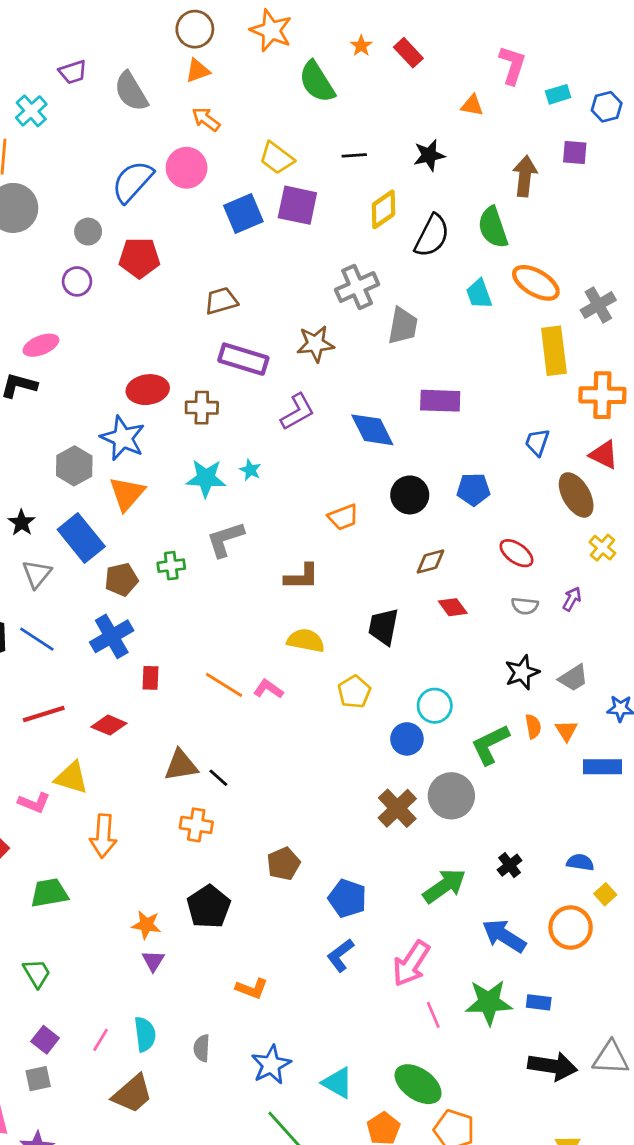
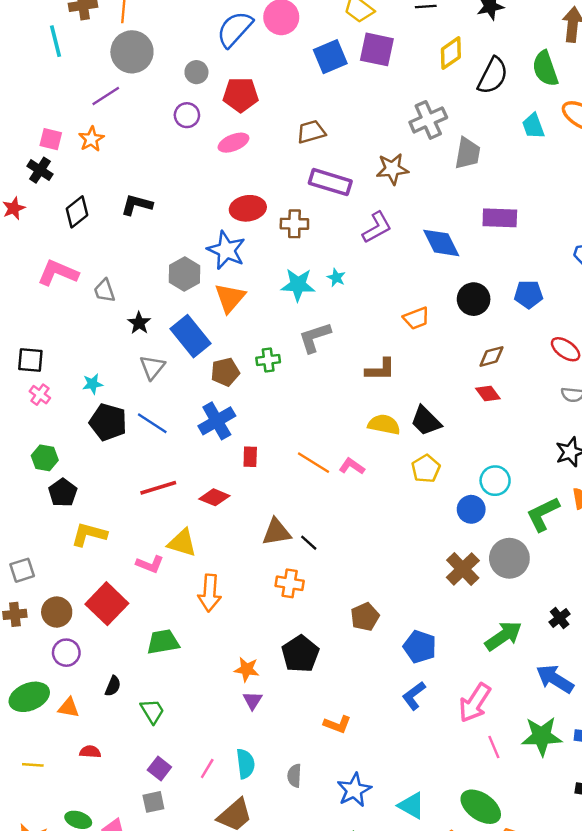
pink ellipse: (41, 345) -> (233, 143), moved
red diamond: (453, 607) -> (488, 393), moved
black trapezoid: (383, 627) -> (426, 421), moved, turned -56

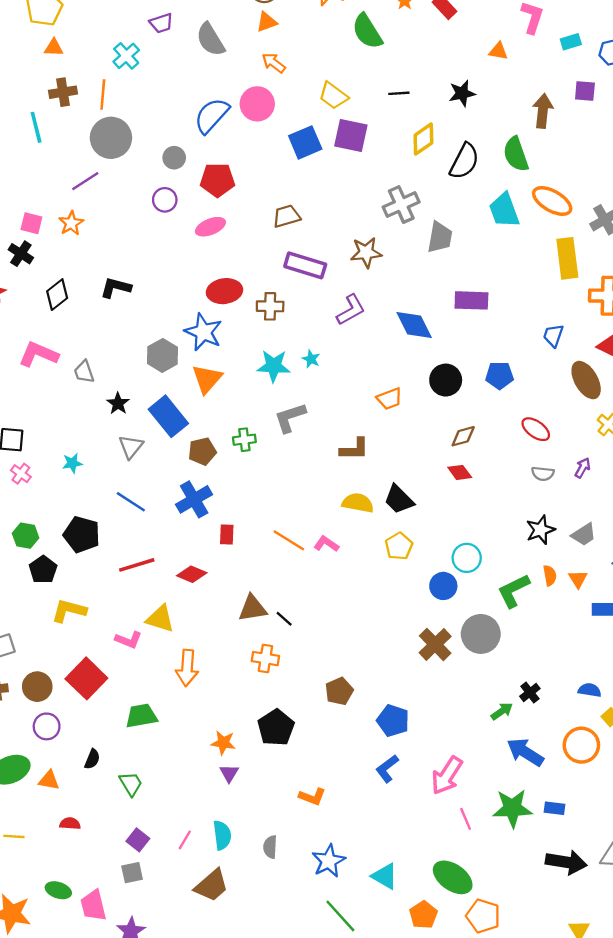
cyan trapezoid: (533, 126) -> (504, 210), size x1.4
black pentagon: (108, 422) -> (82, 534), moved
green arrow: (503, 636) -> (502, 711), moved, size x0.6

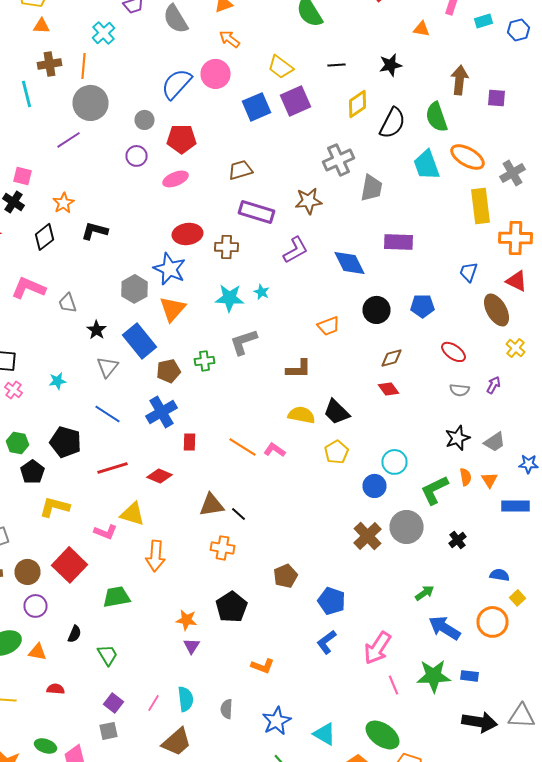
purple square: (585, 91) -> (496, 98), moved
purple square: (351, 135) -> (296, 101), turned -36
orange star: (71, 223) -> (64, 203), moved
black cross: (530, 692) -> (458, 540), moved

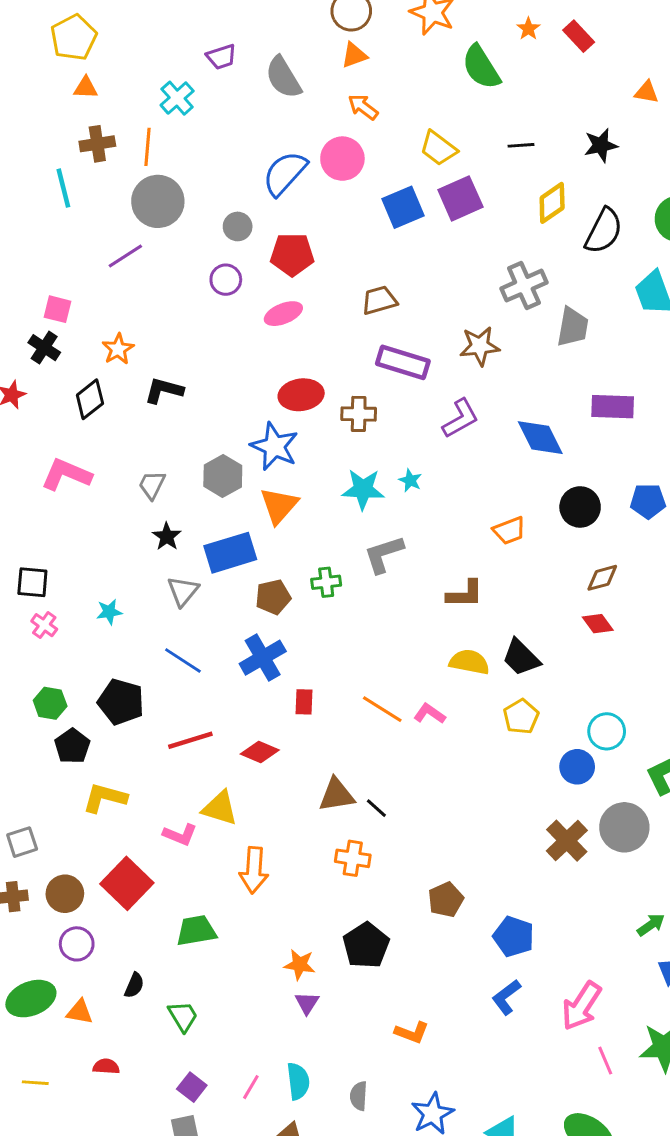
gray trapezoid: (68, 303) -> (152, 485), moved, turned 45
blue rectangle: (140, 341) -> (230, 553), turned -68

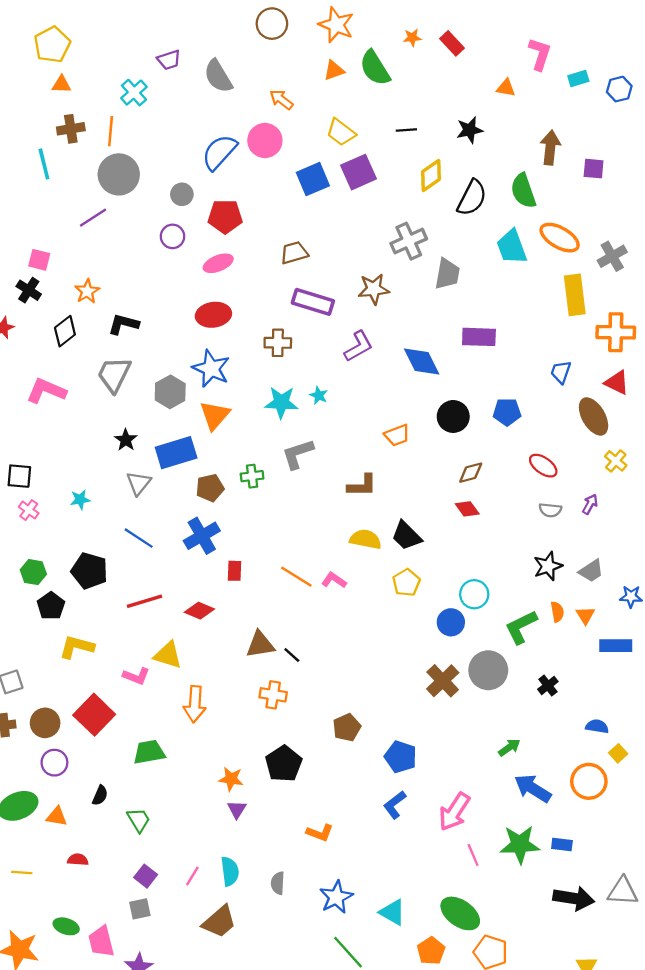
orange star: (528, 29) -> (412, 38), turned 30
orange triangle: (354, 55) -> (334, 70), moved
red ellipse: (301, 395) -> (213, 315), moved
gray trapezoid: (152, 485) -> (114, 374), moved, size x1.6

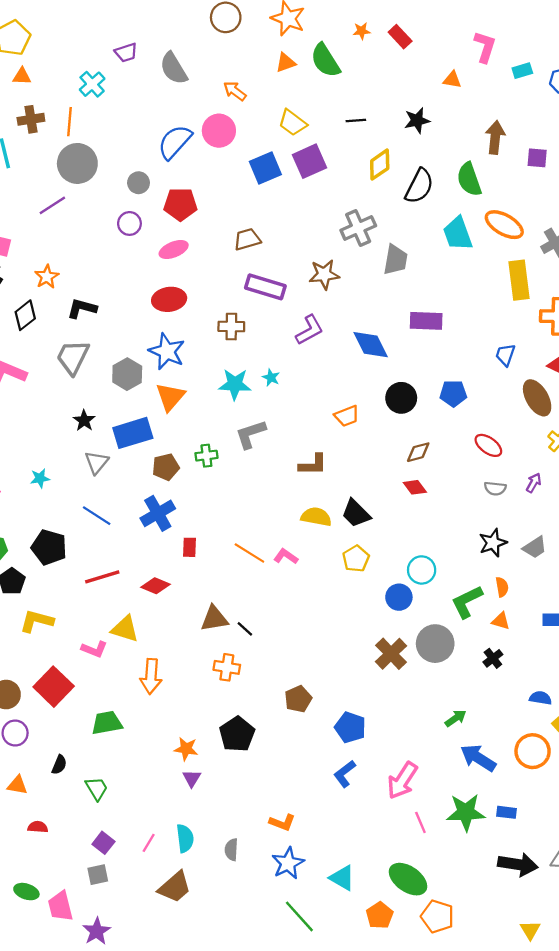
orange triangle: (585, 615) -> (501, 621), moved, turned -42
orange L-shape: (320, 833) -> (282, 822), moved

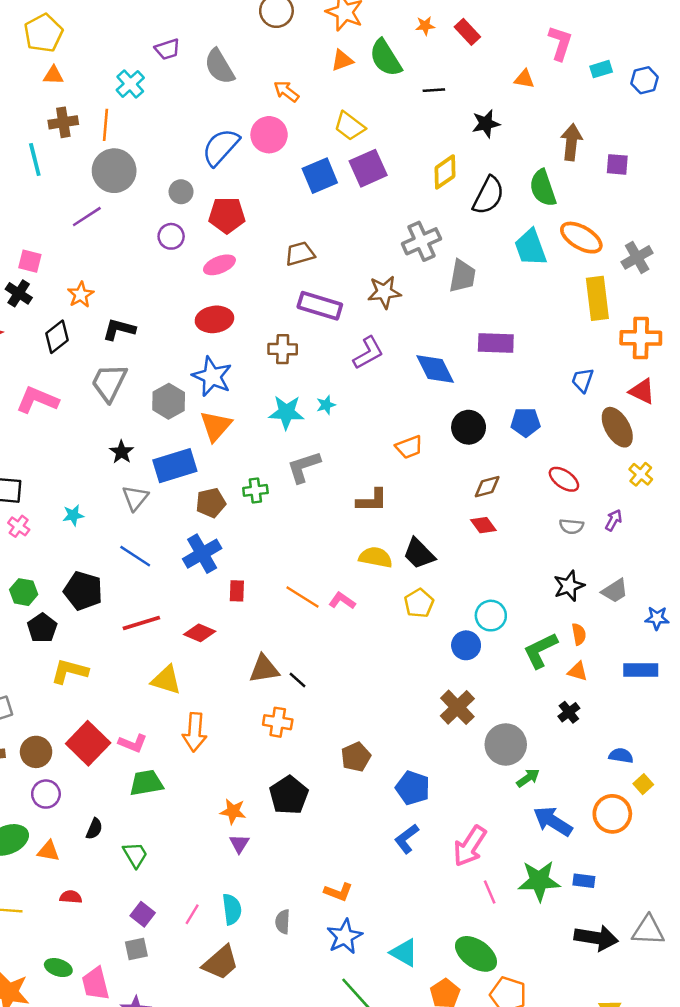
black line: (356, 120) -> (434, 90), moved
cyan star: (271, 377) -> (326, 405), turned 30
gray circle: (435, 644) -> (506, 744), moved
pink L-shape: (94, 649) -> (133, 743), moved

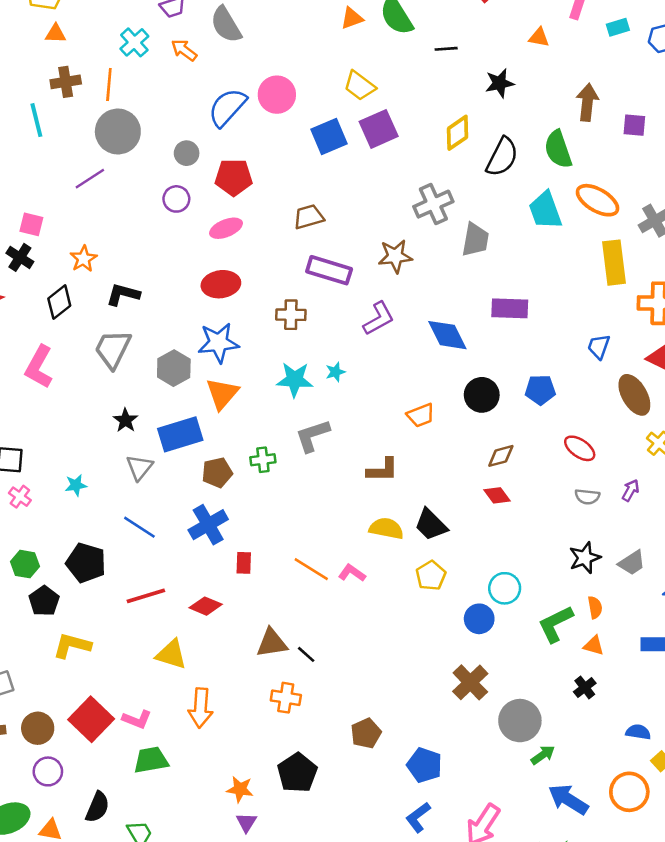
orange arrow: (286, 91) -> (184, 50), moved
blue star: (212, 376) -> (218, 343), turned -30
pink L-shape: (37, 400) -> (39, 367), turned -84
black semicircle: (94, 829) -> (97, 807), size x1.4

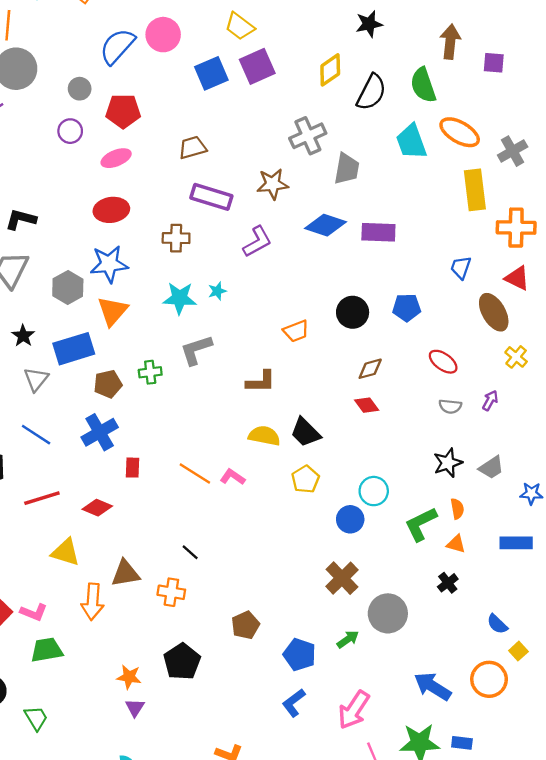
blue diamond: (447, 335) -> (325, 225), moved, turned -45
brown triangle: (272, 643) -> (125, 573), moved
blue semicircle: (638, 732) -> (497, 624), turned -145
green arrow: (543, 755) -> (348, 639), moved

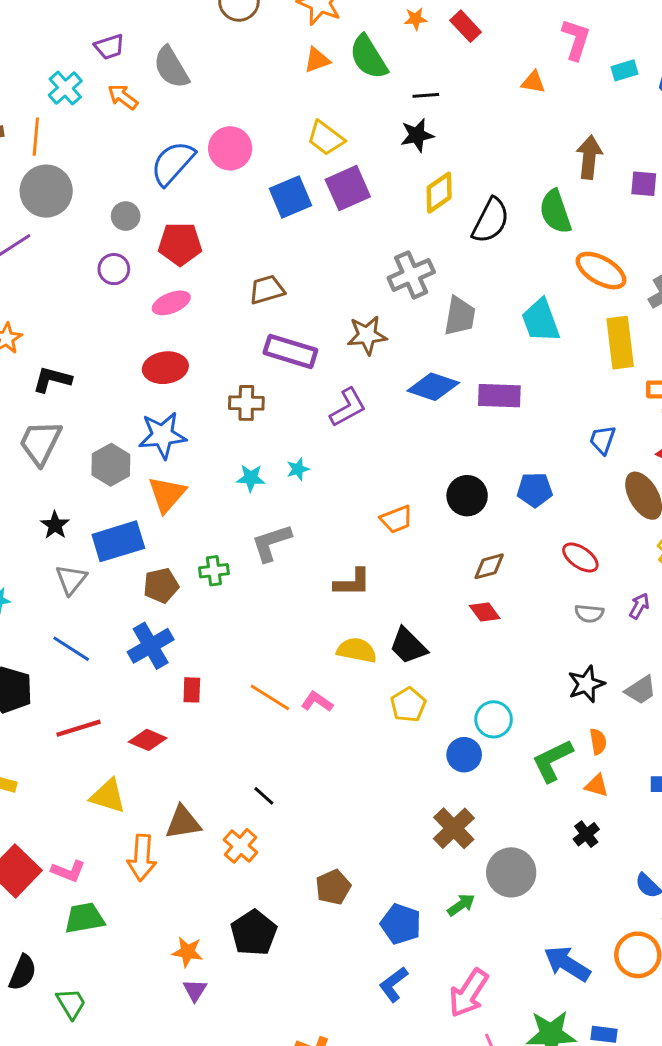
black star: (369, 24) -> (417, 135), moved
cyan trapezoid: (411, 142) -> (541, 321), moved
cyan star: (180, 298) -> (251, 478), size x0.7
orange cross: (171, 592) -> (240, 846), turned 32

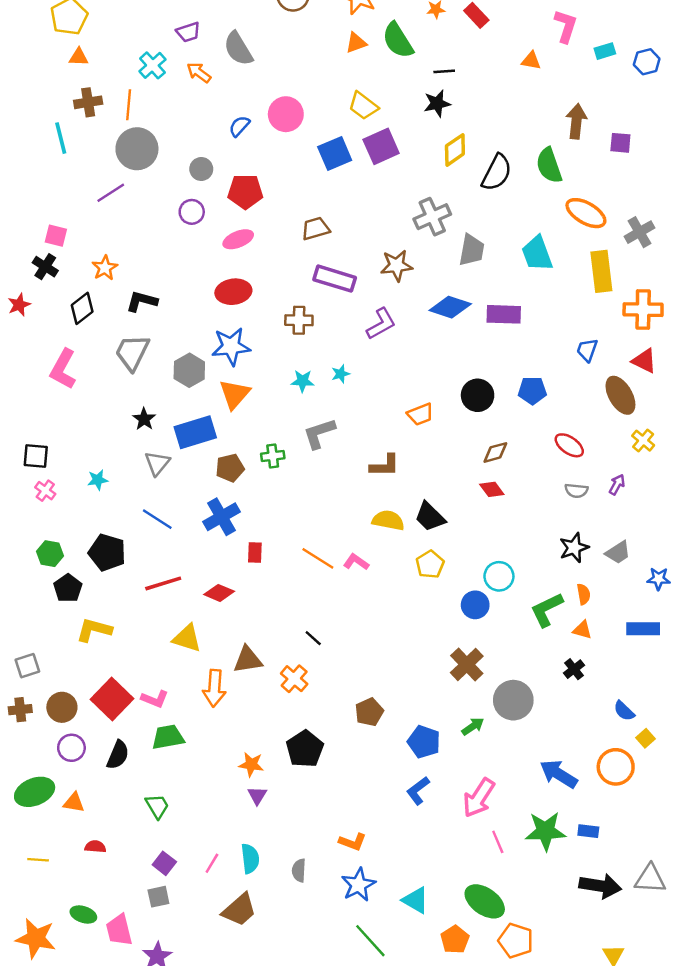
blue semicircle: (173, 163) -> (239, 126), size x0.6
black semicircle: (23, 973) -> (118, 755), moved

